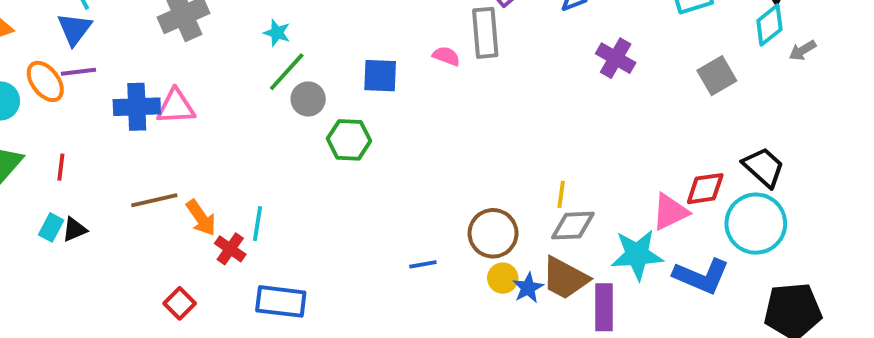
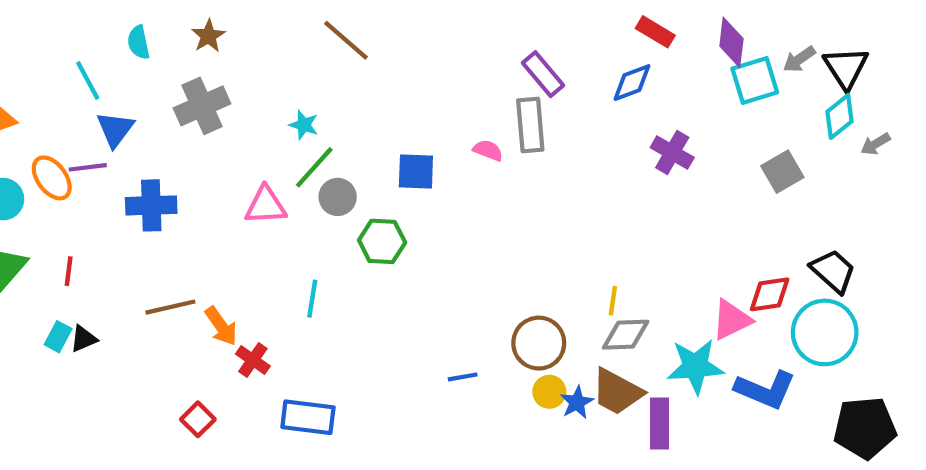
blue triangle: (75, 29) -> (115, 129), moved
pink triangle: (176, 107) -> (266, 205), moved
cyan line: (257, 224) -> (312, 299), moved

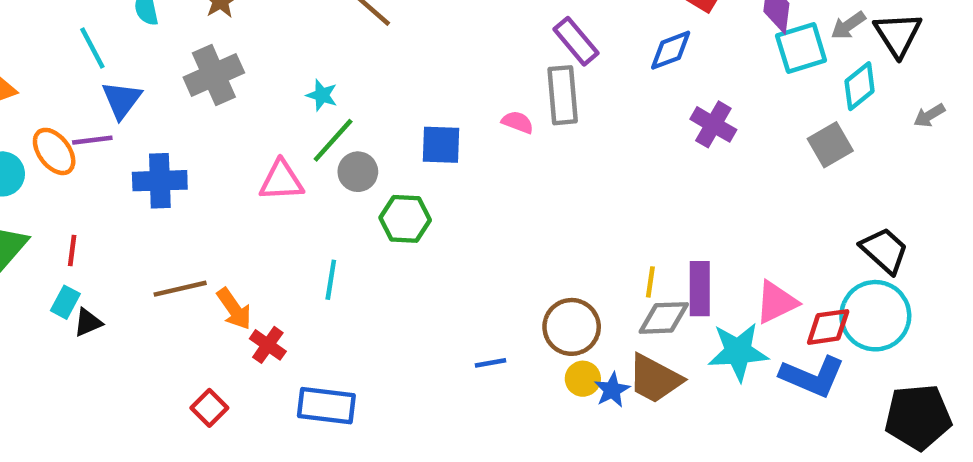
cyan diamond: (839, 116) -> (860, 86), moved
red diamond: (770, 294) -> (828, 327), moved
cyan rectangle: (58, 337) -> (65, 302), moved
purple rectangle: (659, 424) -> (700, 289), moved

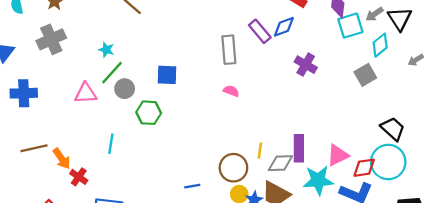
purple rectangle: (576, 41) -> (260, 31), moved
pink semicircle: (518, 122) -> (231, 91), moved
yellow line: (650, 282) -> (260, 151), moved

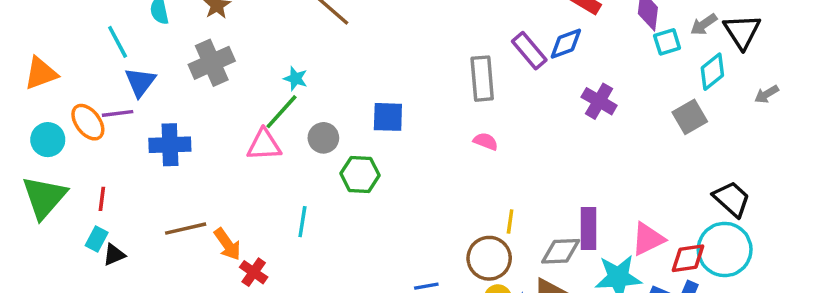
cyan square: (350, 26) -> (667, 42), size x0.7
green line: (112, 73) -> (282, 112), moved
yellow line: (260, 151) -> (510, 222), moved

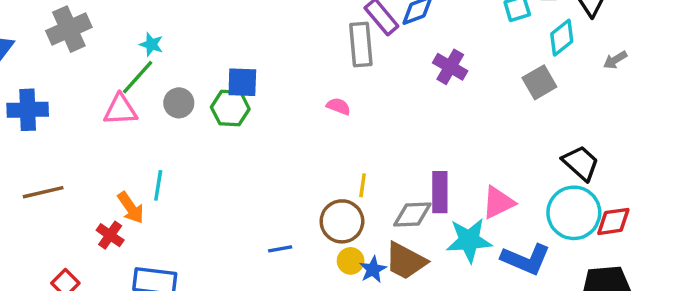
gray rectangle: (482, 79) -> (361, 44), moved
green hexagon: (360, 174) -> (230, 108), moved
orange arrow: (227, 244) -> (131, 208), moved
red diamond: (688, 258) -> (613, 221), moved

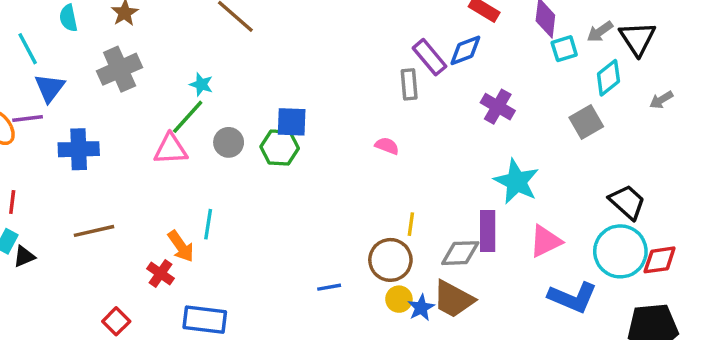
gray rectangle: (361, 44) -> (409, 84), size x0.7
cyan star: (469, 240) -> (516, 182), moved, turned 30

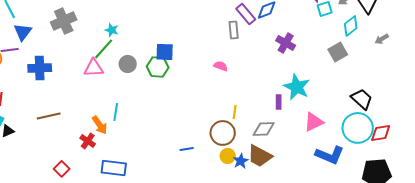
purple rectangle: (488, 231) -> (279, 102), moved, size x0.6

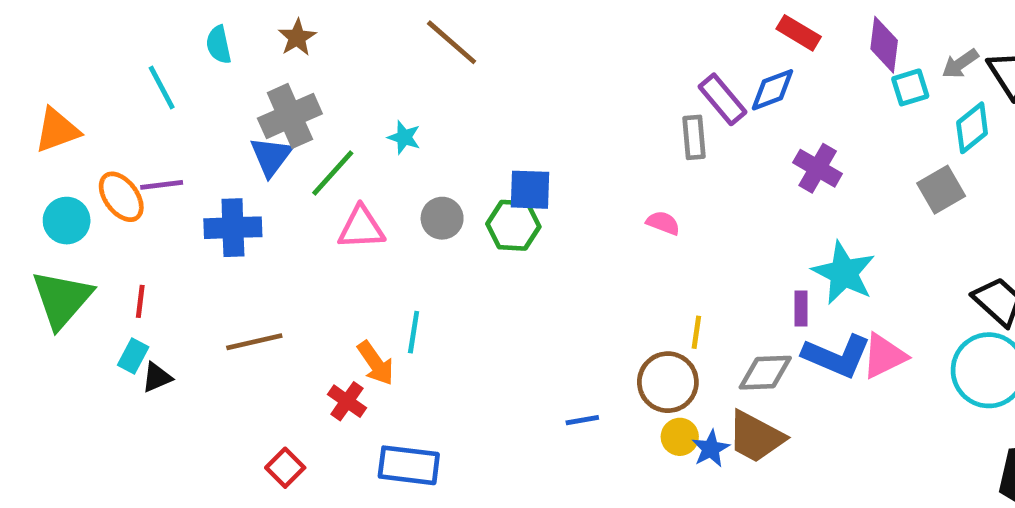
blue triangle: (23, 32) -> (271, 156), moved
green line: (104, 49) -> (333, 173), moved
blue L-shape: (330, 155) -> (837, 356), moved

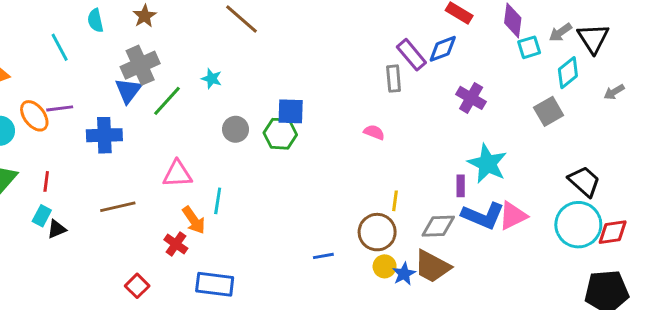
pink triangle: (361, 228) -> (177, 174), moved

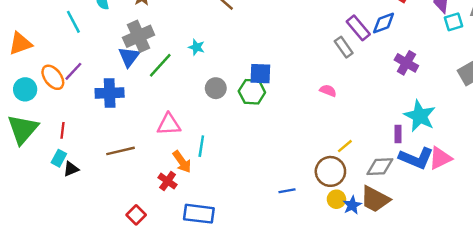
gray rectangle: (394, 79) -> (344, 47), turned -30
purple line: (60, 108) -> (73, 71), turned -40
yellow line: (395, 201) -> (345, 146), turned 42

